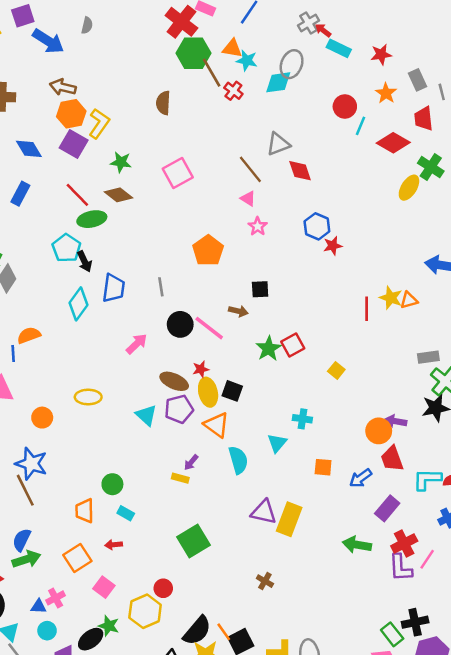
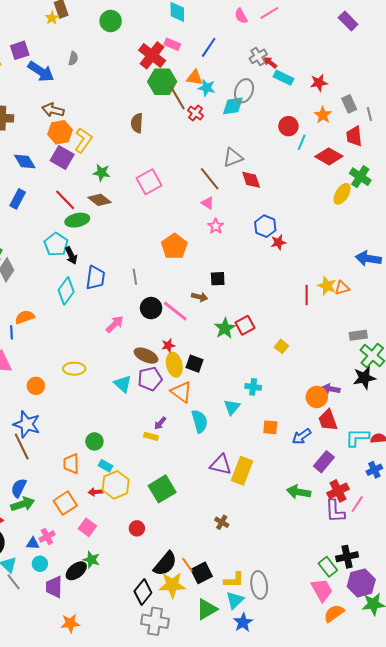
yellow hexagon: (145, 611) -> (116, 485), moved

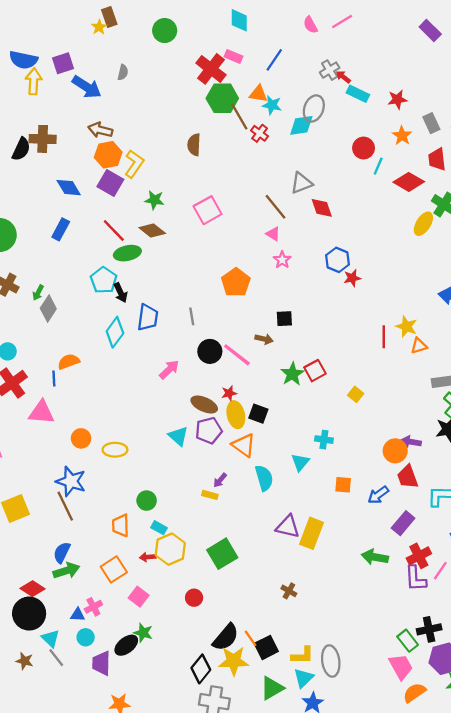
orange triangle: (342, 288) -> (419, 346), moved
yellow ellipse: (74, 369) -> (115, 450), moved

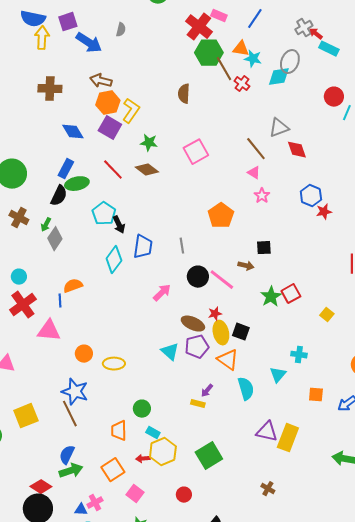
black semicircle: (21, 149) -> (59, 196), moved
green ellipse: (127, 253) -> (77, 184), moved

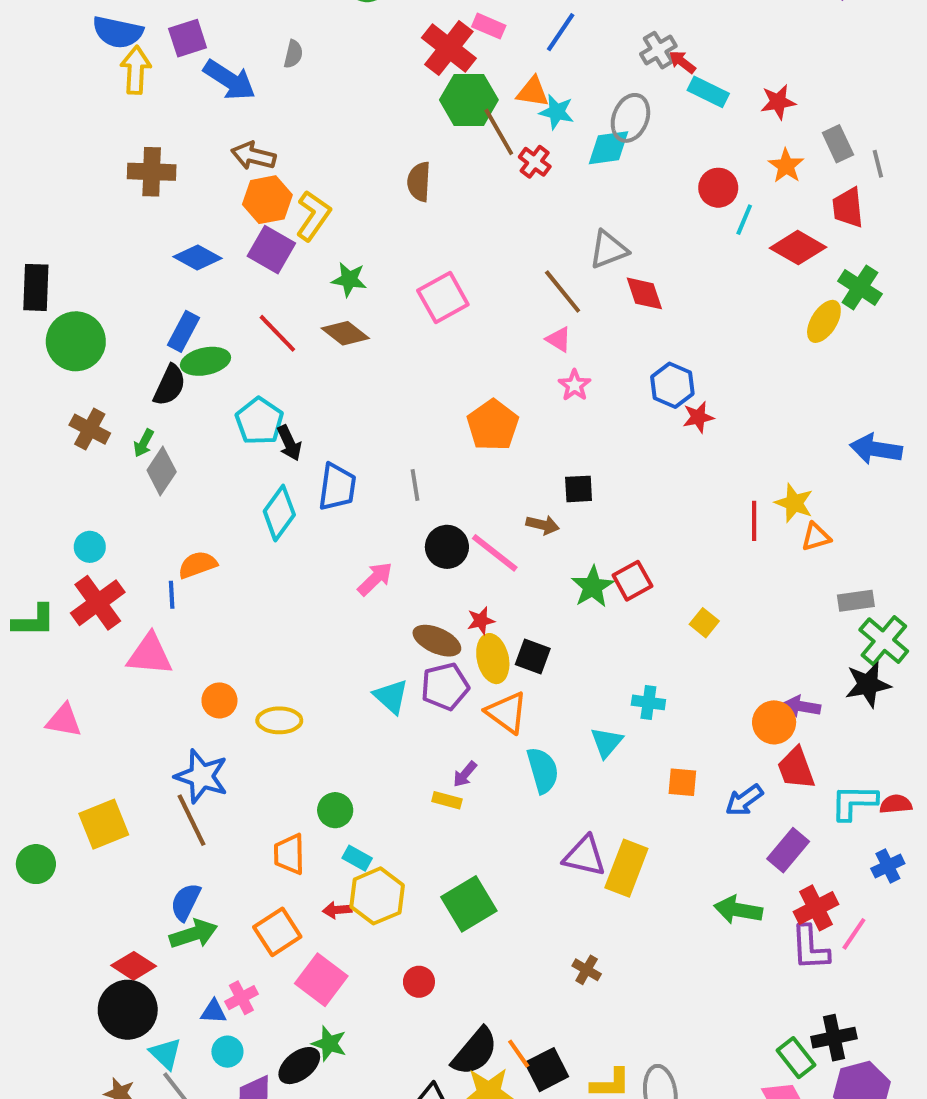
blue diamond: (73, 132) -> (198, 258), turned -30
pink square: (135, 494) -> (321, 980), size x1.4

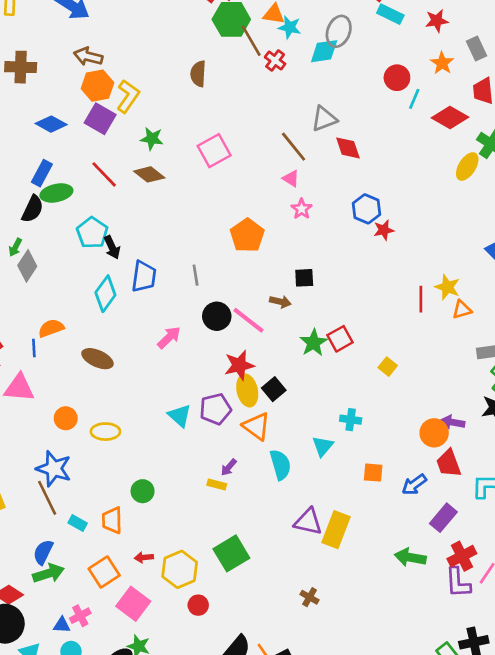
red star: (481, 621) -> (239, 365), size x1.6
brown ellipse: (437, 641) -> (97, 359), moved
black square: (533, 657) -> (274, 389), turned 30
cyan rectangle: (357, 858) -> (78, 523), moved
yellow hexagon: (377, 896) -> (180, 569), moved

